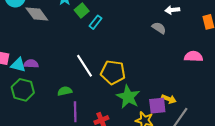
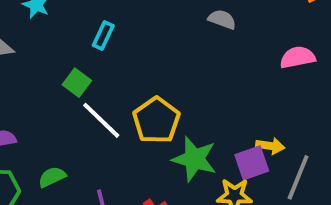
green square: (82, 11) -> (77, 83), moved
yellow pentagon: (113, 72) -> (156, 120), turned -30
green semicircle: (65, 91) -> (52, 177), moved

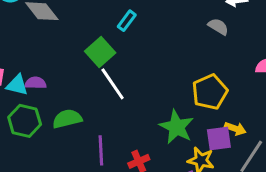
green square: (77, 83) -> (100, 52), size x1.4
yellow pentagon: (156, 120) -> (210, 92), moved
green semicircle: (52, 177) -> (67, 119), size x1.4

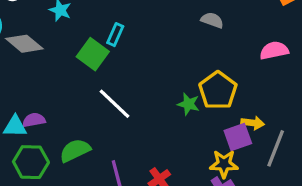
green square: (100, 52) -> (93, 54), moved
green star: (177, 127) -> (188, 104), moved, size x0.6

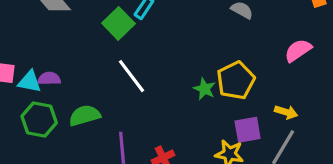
pink semicircle: (274, 50) -> (298, 50), turned -32
yellow arrow: (253, 123) -> (286, 112), moved

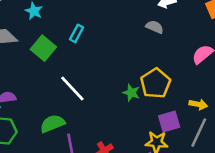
green square: (118, 23) -> (43, 48), moved
green semicircle: (85, 115) -> (52, 124), moved

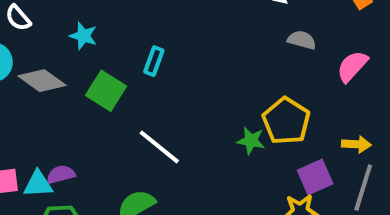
gray semicircle: (155, 27) -> (302, 40), moved

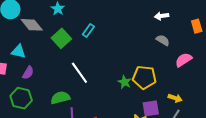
yellow pentagon: (286, 121) -> (144, 77), turned 30
purple semicircle: (61, 174) -> (28, 73), turned 120
cyan triangle: (38, 184) -> (18, 51), moved

